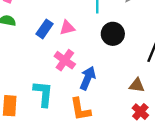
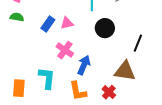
brown triangle: (137, 85) -> (125, 71), size x1.6
red cross: (140, 112) -> (109, 92), moved

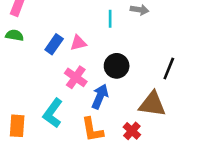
black circle: (105, 28) -> (117, 66), moved
cyan L-shape: (47, 78) -> (53, 113), turned -150

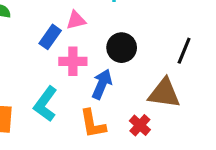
blue rectangle: (54, 44) -> (50, 37), moved
pink cross: (76, 77) -> (73, 61), turned -35

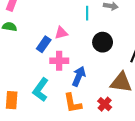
black circle: (122, 48) -> (103, 42), moved

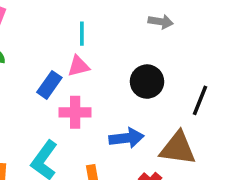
cyan line: (87, 13) -> (82, 34), moved
blue arrow: (79, 76) -> (126, 138), moved, turned 60

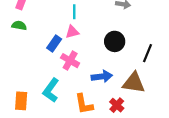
pink cross: (75, 112) -> (70, 61), turned 30

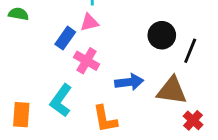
black circle: (115, 41) -> (162, 35), moved
red cross: (117, 105) -> (193, 120), moved

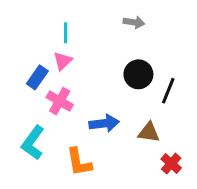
pink triangle: (89, 22) -> (63, 61), turned -30
brown triangle: (172, 91) -> (149, 132), size x0.7

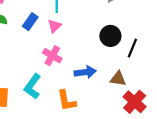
blue rectangle: (37, 77) -> (30, 22), moved
red cross: (171, 164) -> (135, 102), size x1.5

